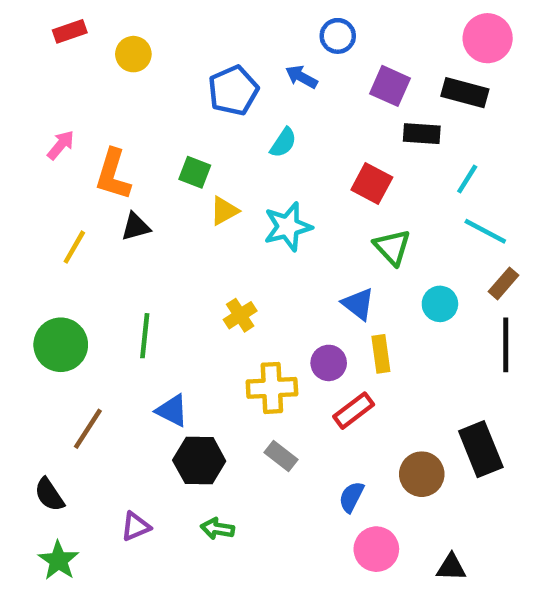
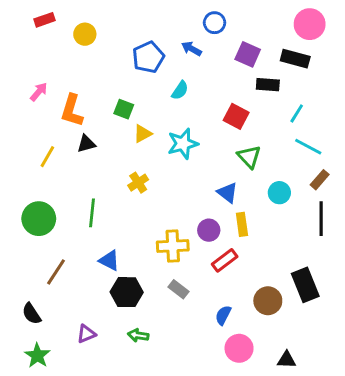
yellow cross: (240, 315) -> (138, 183), moved

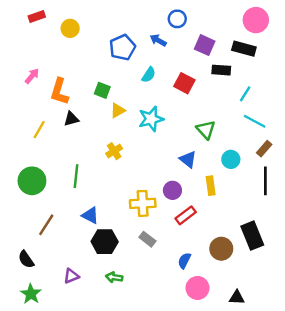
red square: (236, 116) -> (184, 83), moved
yellow rectangle: (242, 224) -> (211, 186), moved

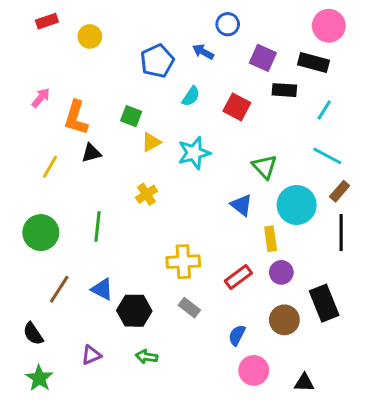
cyan line: (245, 94) -> (324, 110), moved
cyan circle: (231, 159) -> (297, 205), size x1.6
purple circle: (172, 190) -> (281, 272), moved
blue triangle: (90, 215) -> (102, 289), moved

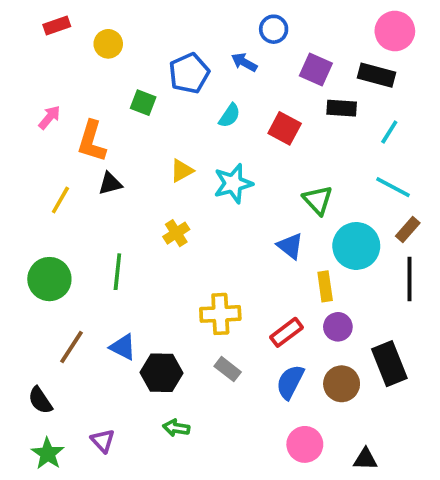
green square: (131, 116) -> (143, 103), moved
blue semicircle: (237, 335) -> (290, 382), moved, size x1.4
purple triangle: (91, 355) -> (103, 441), moved, turned -50

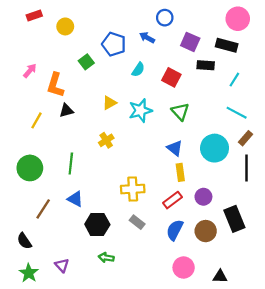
blue pentagon: (189, 73) -> (114, 44), turned -30
green square: (143, 103) -> (86, 62), turned 32
green triangle: (318, 200) -> (180, 112), moved
yellow rectangle: (325, 286) -> (180, 172), moved
blue triangle: (123, 347) -> (75, 199), moved

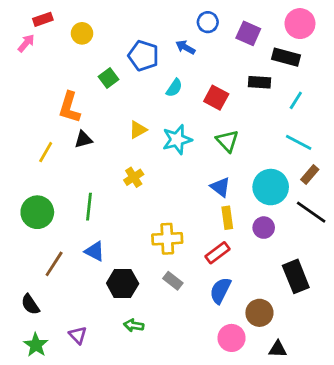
purple square: (190, 42) -> (248, 33), moved
pink arrow: (30, 71) -> (26, 43), moved
black line: (247, 168) -> (311, 212), turned -55
purple circle: (203, 197) -> (264, 228), moved
brown circle: (206, 231) -> (259, 313), moved

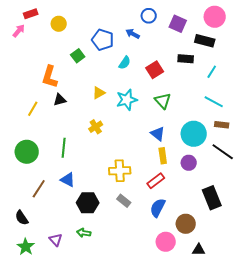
red square: (216, 98) -> (155, 70), turned 30
brown rectangle: (310, 174) -> (222, 125), turned 56
green arrow: (134, 325) -> (84, 233), moved

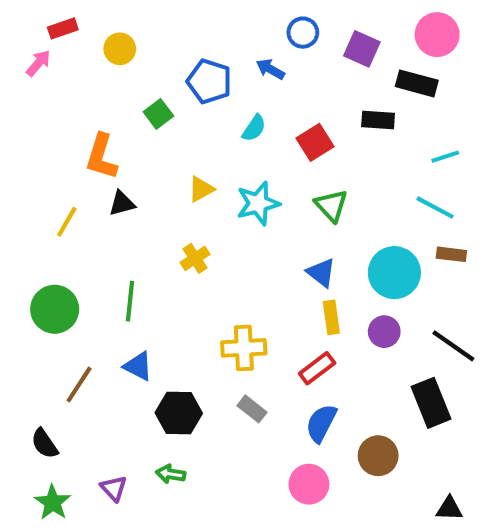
cyan line: (212, 72) -> (445, 157), moved, turned 40
black line: (223, 152) -> (453, 346), moved
pink circle: (166, 242) -> (309, 484), moved
black triangle: (199, 250) -> (449, 509), moved

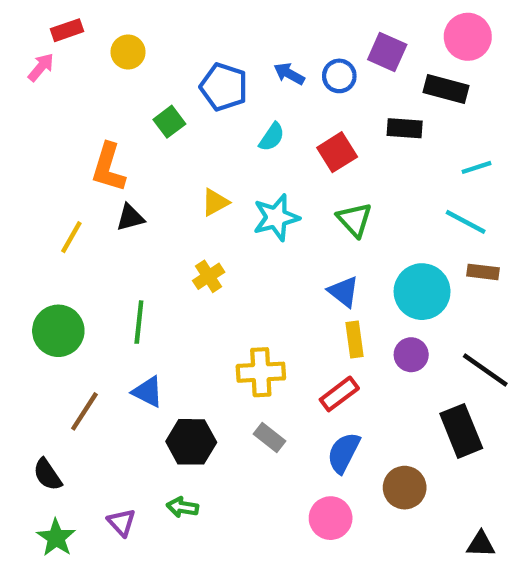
blue circle: (303, 33) -> (339, 76), moved

